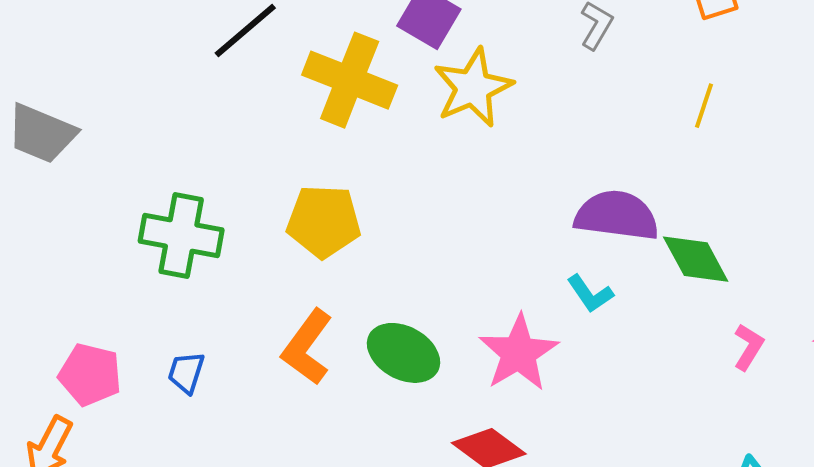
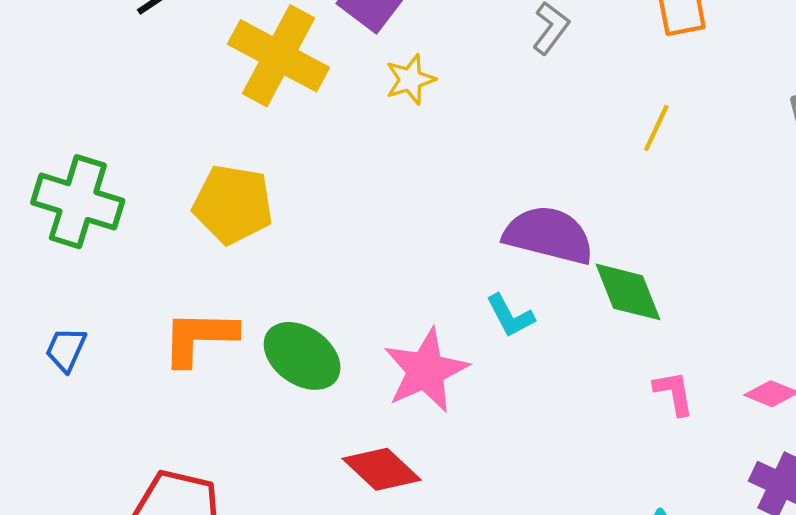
yellow star: (473, 88) -> (410, 79), size x0.6
orange L-shape: (307, 347) -> (199, 338), turned 48
pink L-shape: (749, 347) -> (674, 393), turned -48

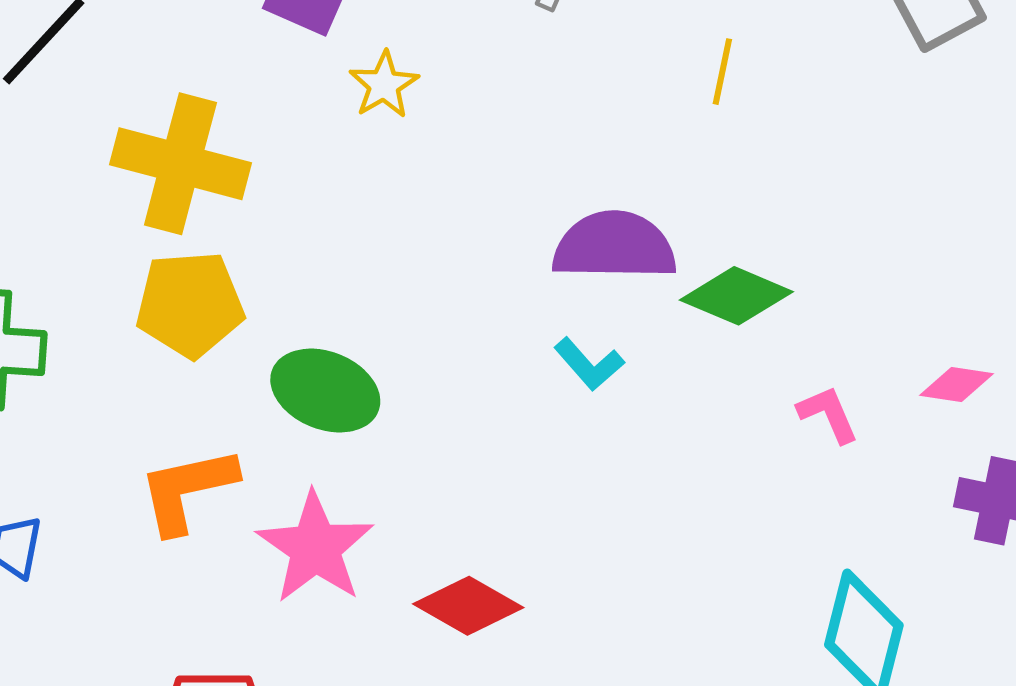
yellow cross: (278, 56) -> (180, 164), moved
green diamond: (628, 292) -> (736, 296), turned -32
green ellipse: (302, 356) -> (325, 391), moved
pink star: (426, 370) -> (315, 548), moved

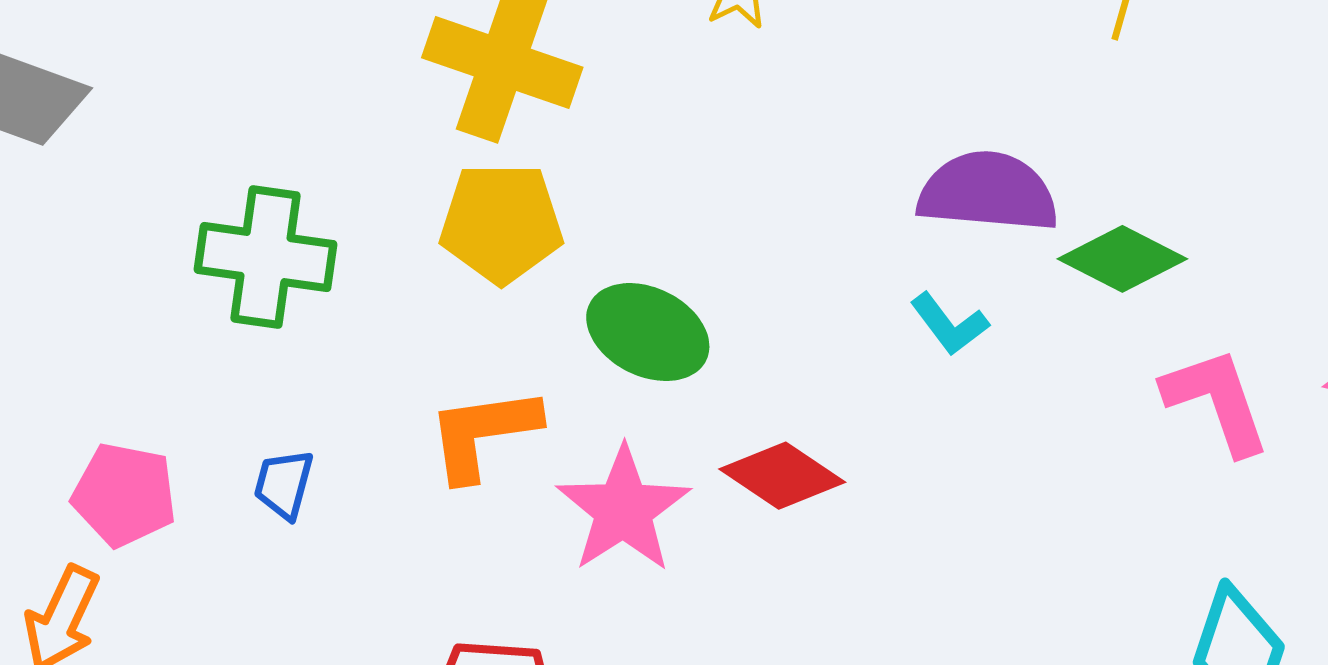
pink L-shape: (828, 414) -> (1217, 401), size x1.6
red diamond: (468, 606) -> (782, 476), moved

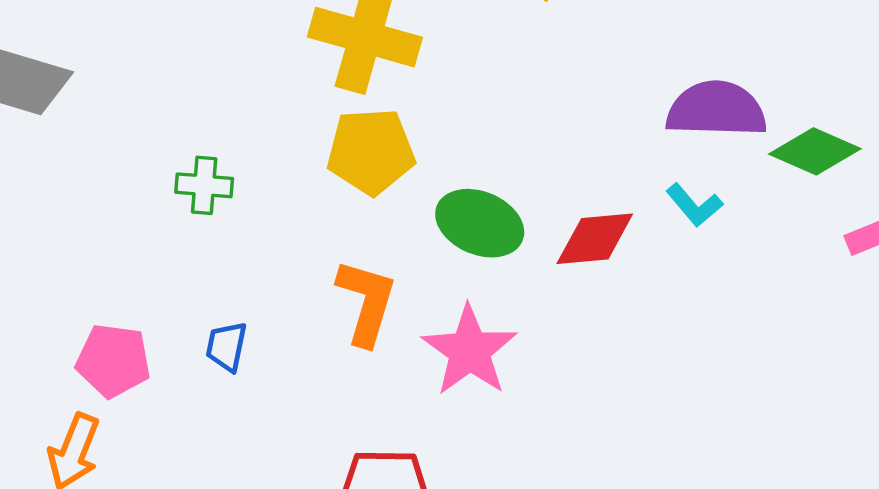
green cross: (266, 257) -> (204, 185), size x0.6
orange L-shape: (483, 433) -> (366, 302), turned 118
red diamond: (782, 476) -> (595, 239), moved, turned -36

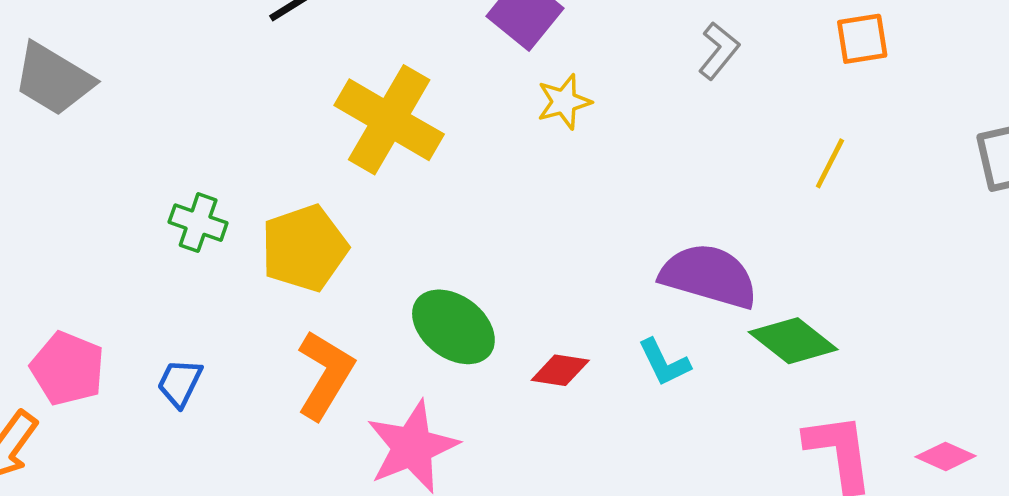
yellow pentagon: (371, 151) -> (304, 248), moved, turned -30
red diamond: (595, 239) -> (560, 370), size x0.7

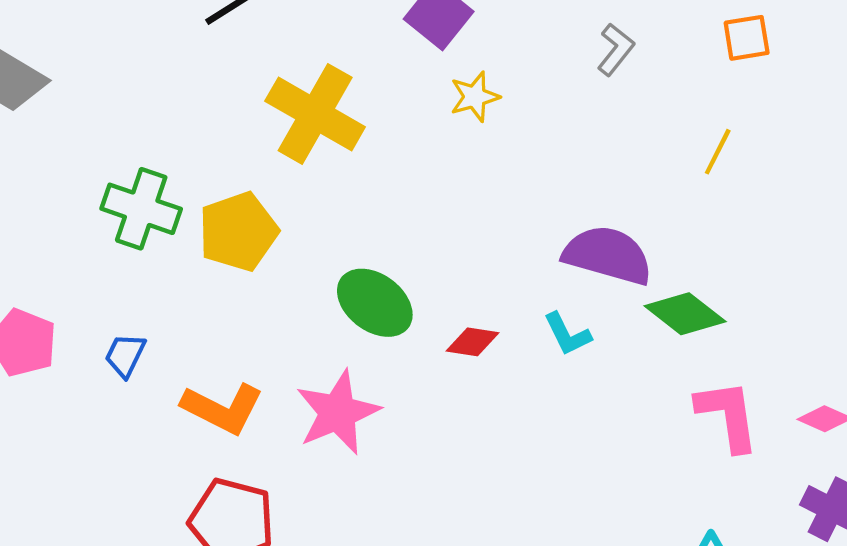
green cross: (198, 223) -> (141, 209), size x1.5
orange L-shape: (325, 375) -> (222, 408), moved, turned 86

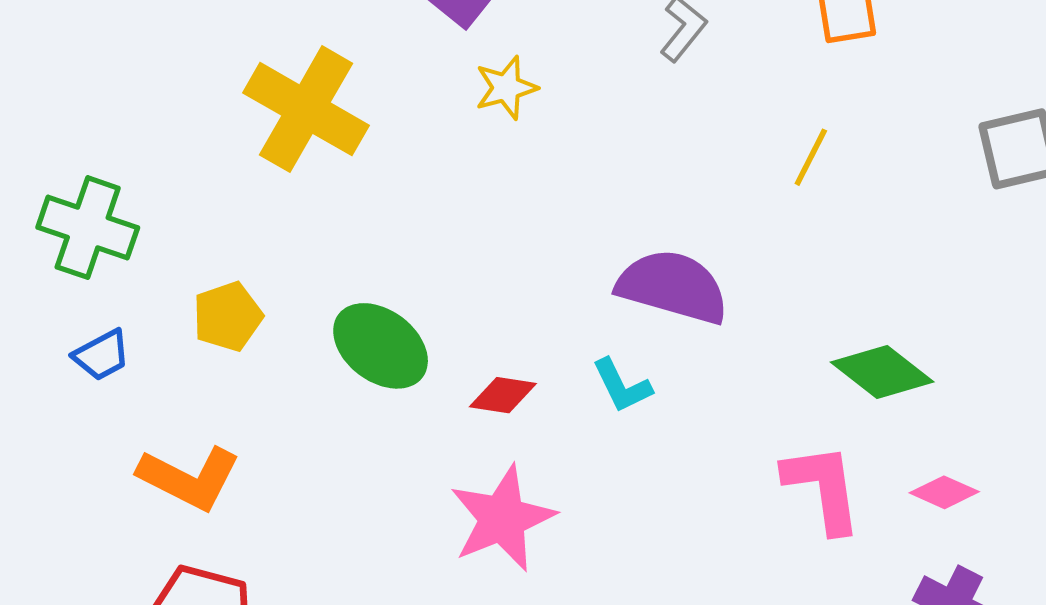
yellow pentagon: (238, 232) -> (228, 317), moved, size x0.7
green diamond: (685, 314) -> (882, 372), moved
blue trapezoid: (125, 355) -> (102, 355), moved, turned -144
pink star: (338, 413) -> (502, 518), moved

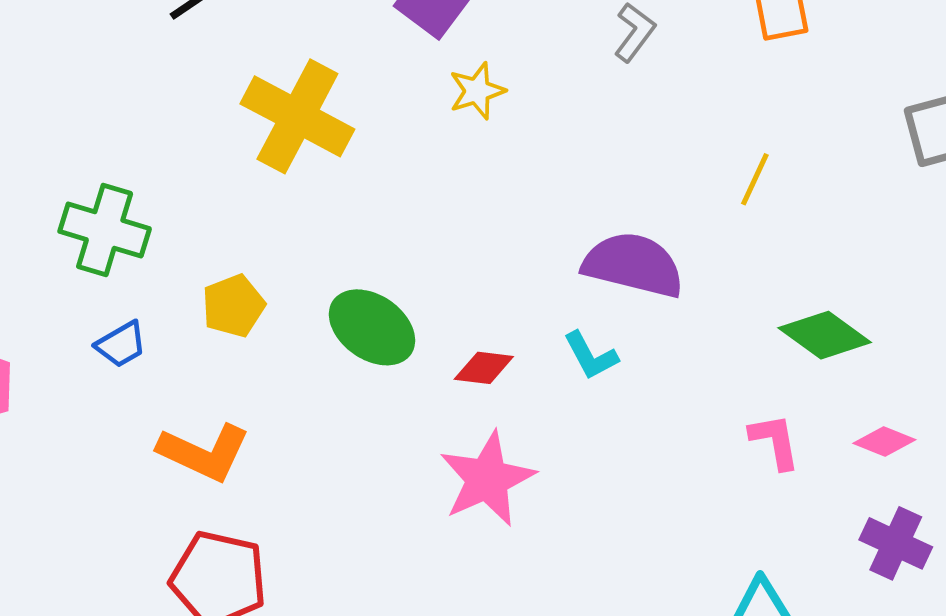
yellow line: (811, 157) -> (755, 179), moved
pink L-shape: (823, 488) -> (775, 441), size x0.7

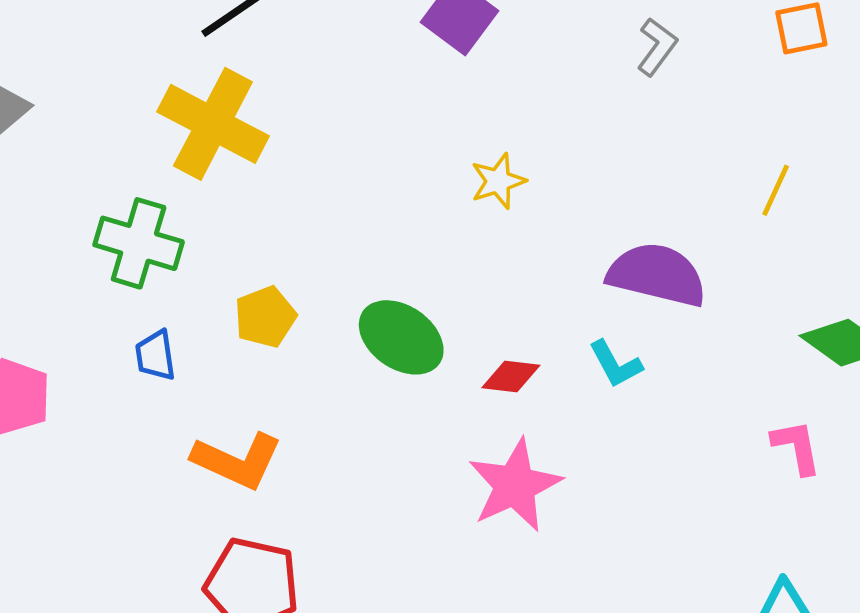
yellow star: (477, 91) -> (498, 181), moved
yellow cross: (297, 116) -> (213, 124), moved
blue trapezoid: (121, 344) -> (155, 355), turned 112

